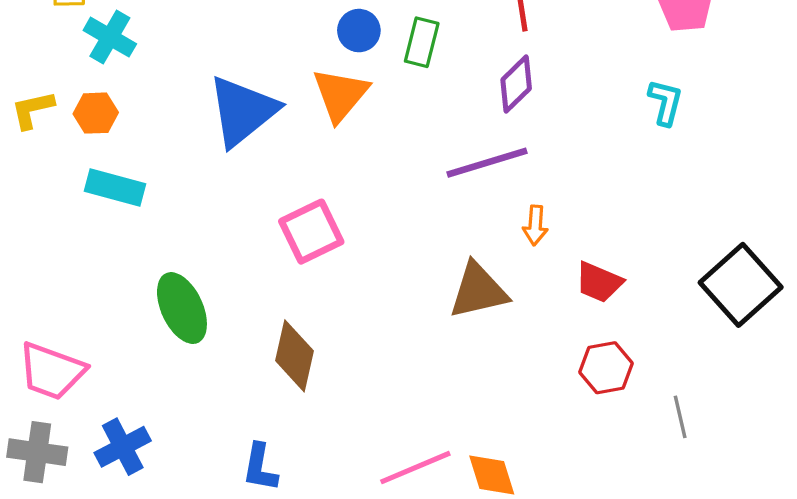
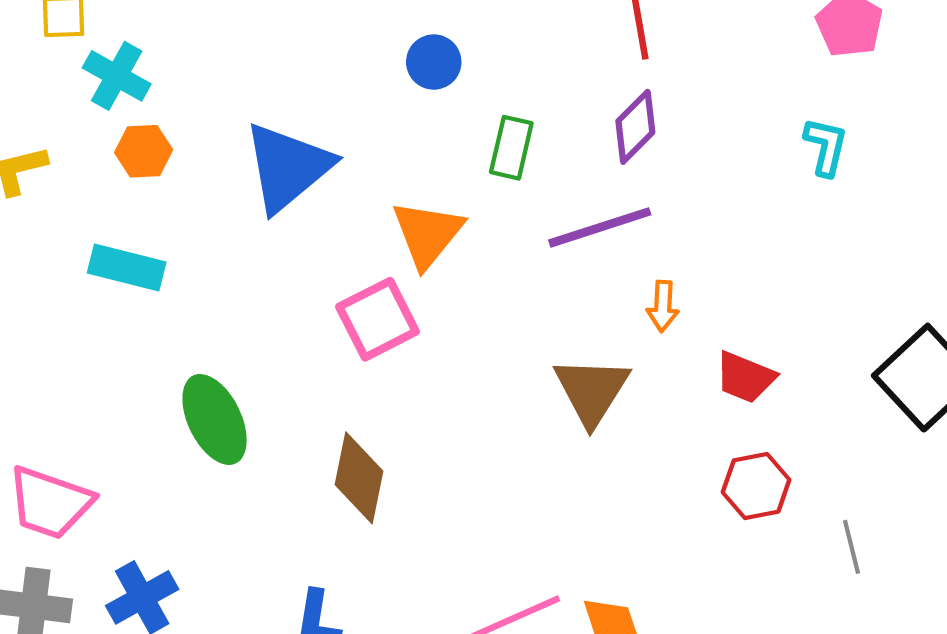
green rectangle: (422, 42) -> (511, 148), moved
orange triangle: (340, 95) -> (427, 234), moved
orange hexagon: (96, 113) -> (144, 151), moved
brown triangle: (478, 291) -> (592, 391), turned -44

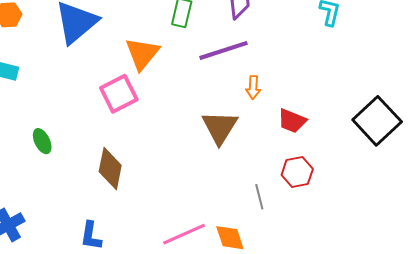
green ellipse: (215, 419) -> (42, 141), size x0.6
gray line: (852, 547) -> (259, 197), moved

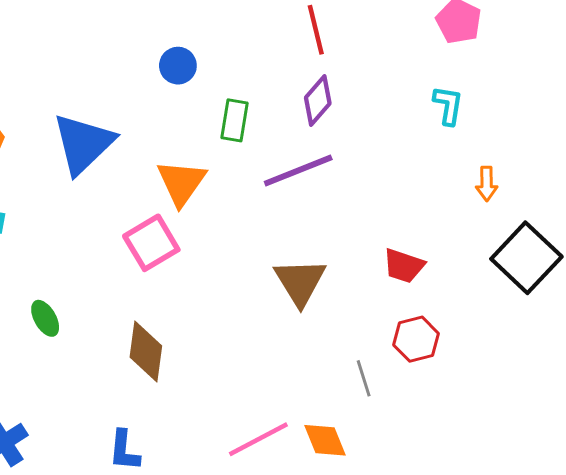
orange arrow: (253, 87) -> (487, 184), moved

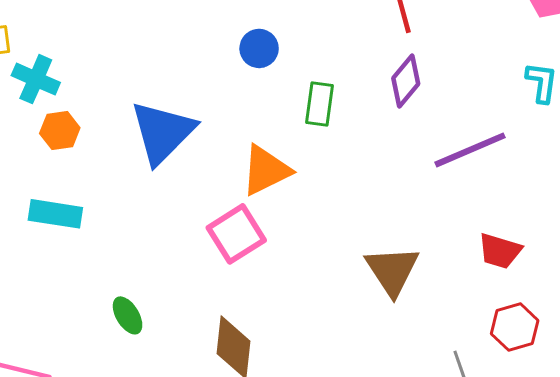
purple line: (298, 171) -> (470, 150), moved
orange triangle: (181, 183) -> (266, 170), turned 30

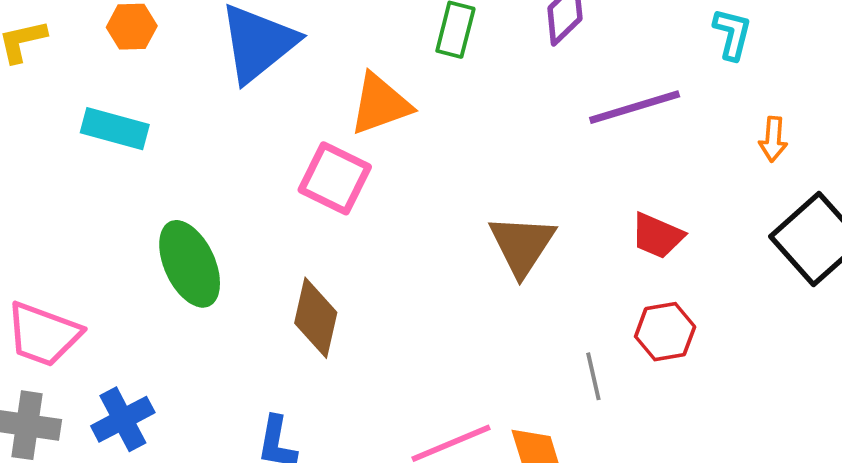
pink square: (236, 234) -> (335, 178), turned -38
green ellipse: (128, 315) -> (190, 264), size x1.8

